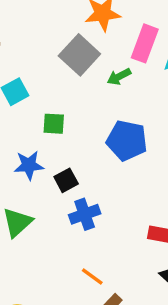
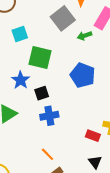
green square: (54, 124) -> (40, 57), size x1.6
blue star: (29, 165) -> (21, 80), turned 30

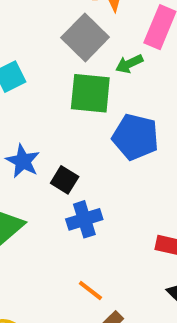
green square: (40, 57) -> (90, 93), moved
black square: (42, 93) -> (65, 180), turned -32

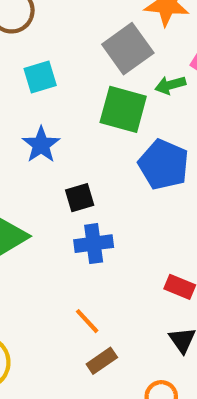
blue star: (23, 161) -> (41, 145), moved
black square: (65, 180) -> (80, 198), turned 32

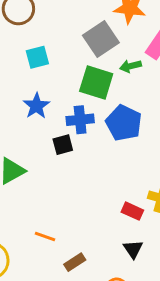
blue cross: (94, 244) -> (80, 120), moved
orange line: (87, 321) -> (45, 237), moved, turned -30

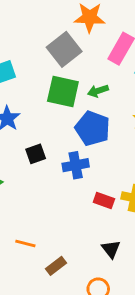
green arrow: (130, 66) -> (98, 91), moved
blue cross: (80, 120) -> (76, 165), moved
red rectangle: (132, 211) -> (104, 200), moved

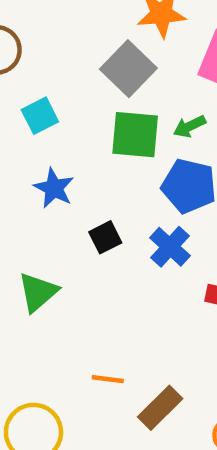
blue cross: (76, 165) -> (170, 247), turned -30
brown rectangle: (56, 266) -> (160, 408), size x1.4

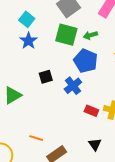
cyan square: (40, 116) -> (27, 19), turned -35
blue star: (54, 188) -> (28, 41), moved

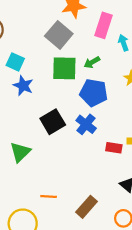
black square: (46, 77) -> (53, 122), size x1.5
orange line: (36, 138) -> (49, 197), moved

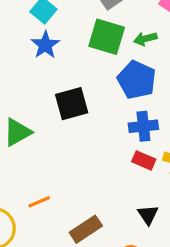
blue cross: (86, 124) -> (143, 126), moved, turned 30
orange line: (49, 197) -> (39, 202), turned -42

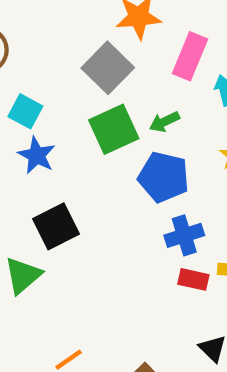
green square: (107, 37) -> (114, 129), turned -30
black square: (72, 104) -> (56, 226), moved

